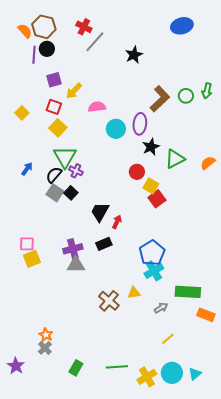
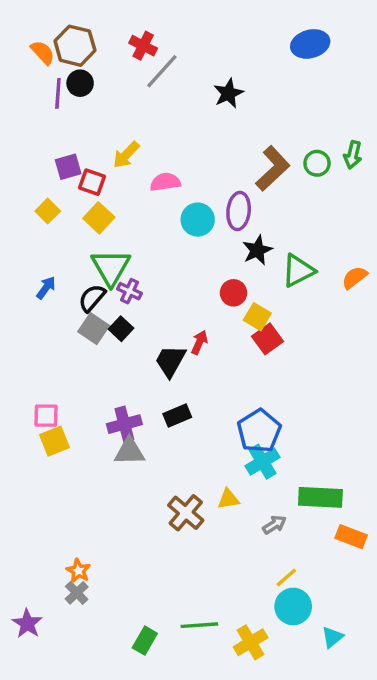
purple square: (54, 80) -> (68, 167), moved
yellow square: (22, 113) -> (48, 211), moved
red arrow: (117, 222) -> (199, 342), moved
green rectangle: (76, 368) -> (145, 641), moved
cyan circle: (172, 373) -> (293, 606), moved

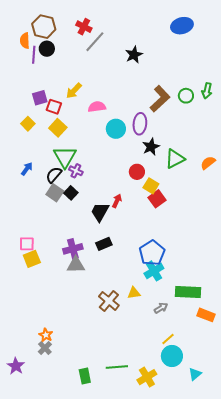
orange semicircle: (43, 52) -> (25, 41), moved, turned -140
green rectangle: (145, 641) -> (85, 376), turned -42

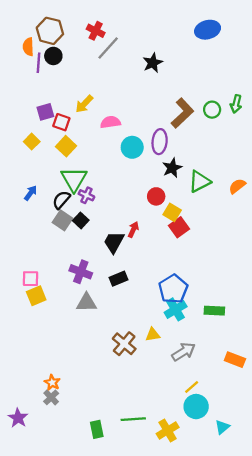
purple cross: (73, 249) -> (81, 272), moved, turned 36
green rectangle: (188, 292) -> (214, 311), moved, size x0.7
gray arrow: (161, 308) -> (184, 352), size x1.5

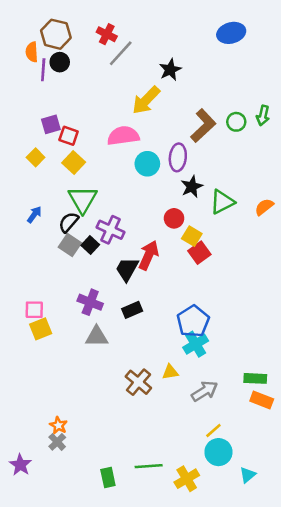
yellow arrow: (84, 104) -> (146, 100), moved, size x1.4
pink semicircle: (110, 122) -> (123, 136), size x1.4
purple cross: (86, 195) -> (111, 230), moved, size x1.5
red arrow: (133, 230) -> (149, 255), size x1.6
green rectangle: (214, 311) -> (255, 378), moved

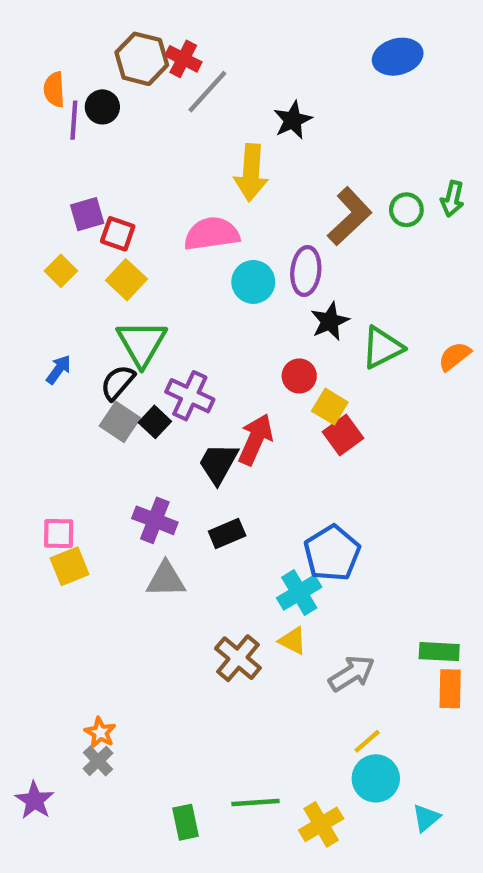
brown hexagon: (56, 34) -> (142, 59), moved
yellow arrow: (146, 100) -> (251, 173), turned -40
cyan cross: (196, 344) -> (299, 593), moved
yellow triangle: (170, 372) -> (293, 641), turned 36
orange rectangle: (262, 400) -> (450, 689), turned 70

